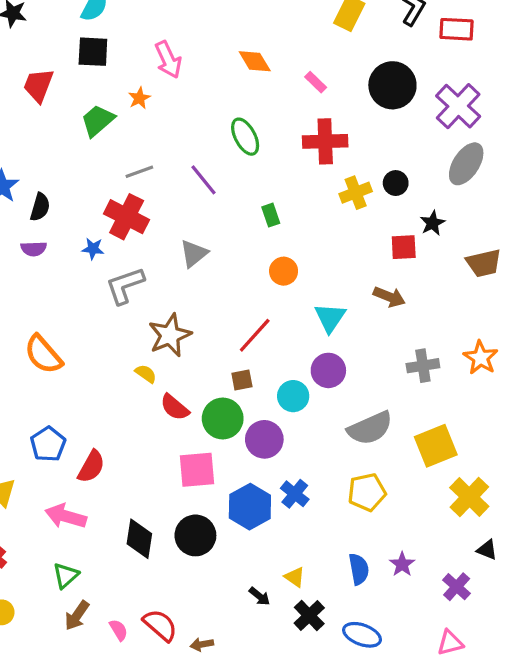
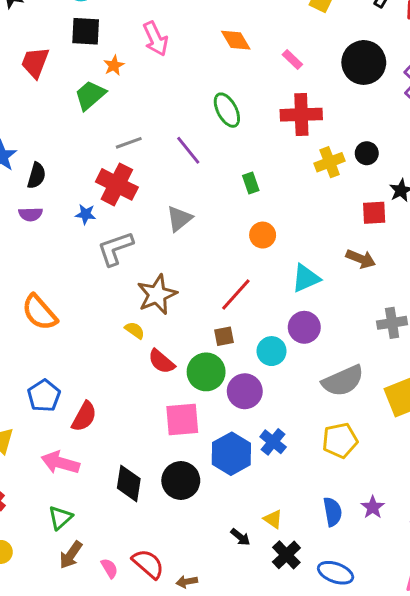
orange star: (139, 98) -> (114, 65), moved
cyan triangle: (330, 318) -> (306, 278), turned 32

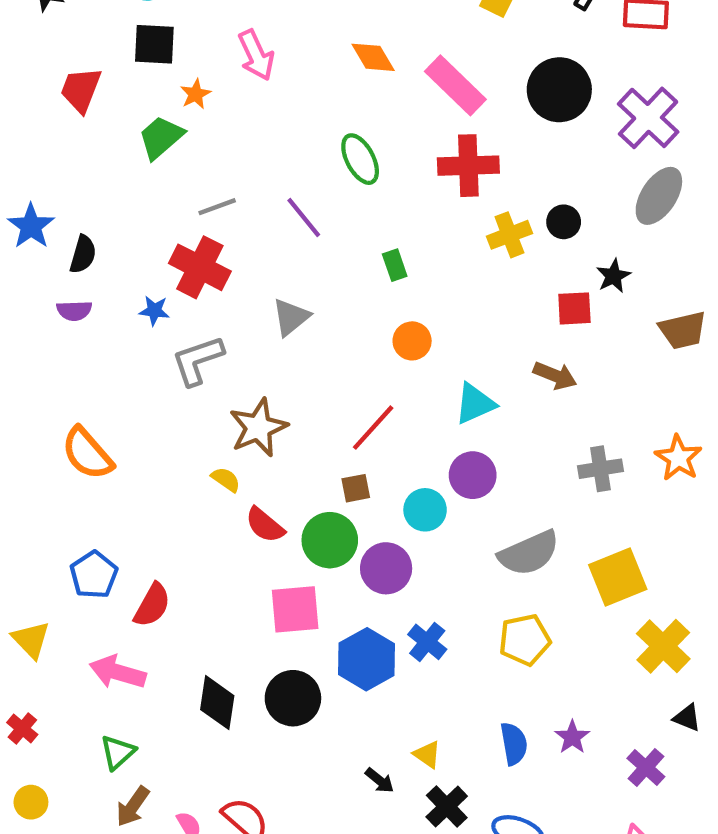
pink rectangle: (292, 60) -> (455, 85), size x2.0

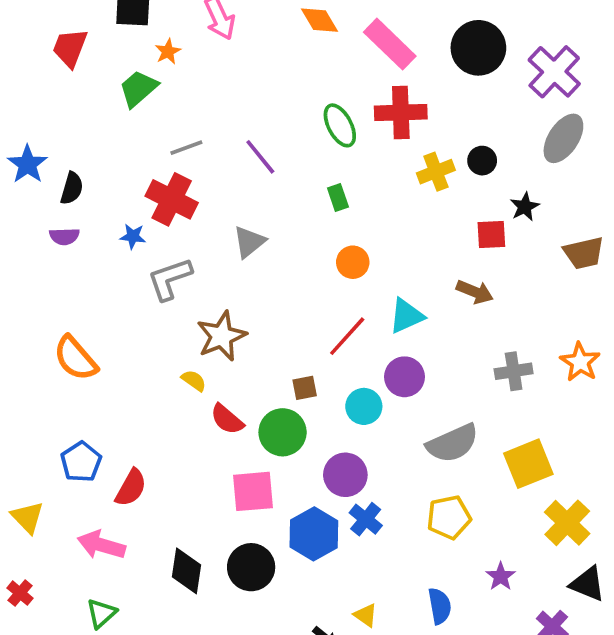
green ellipse: (360, 159) -> (340, 125), moved
red line: (373, 428) -> (347, 336), moved
purple circle: (386, 568) -> (345, 475), moved
black triangle: (687, 718) -> (587, 584), size x1.5
purple star: (572, 737) -> (501, 576), moved

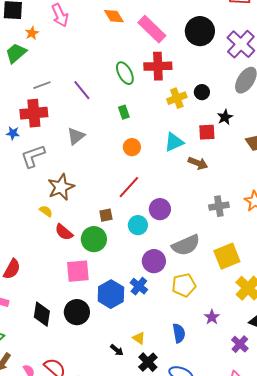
red cross: (172, 199) -> (34, 113), turned -32
cyan triangle: (406, 316) -> (174, 142), moved
purple circle: (345, 475) -> (154, 261), moved

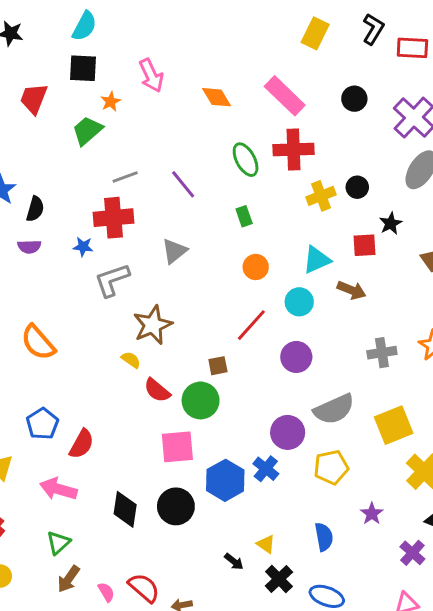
orange diamond: (114, 16) -> (217, 97), moved
black circle: (200, 31) -> (354, 99), size x0.6
cyan circle: (138, 225) -> (299, 302), moved

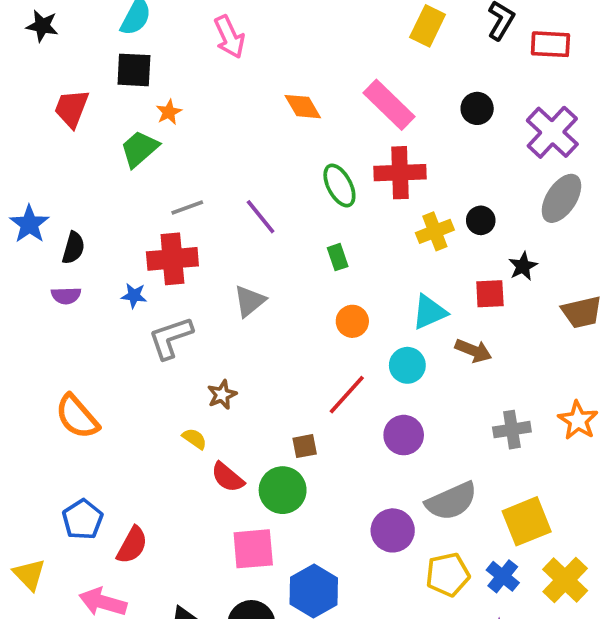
pink arrow: (151, 75) -> (229, 37), moved
brown star: (153, 325) -> (222, 395), size x0.6
blue cross: (266, 469) -> (503, 576), moved

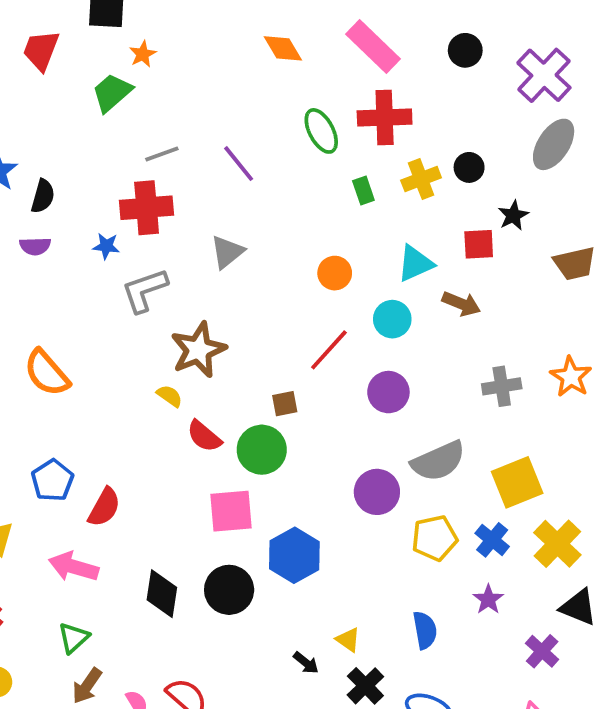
green rectangle: (338, 257) -> (363, 190), moved
brown star: (222, 395) -> (198, 350), size x1.8

